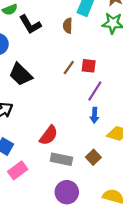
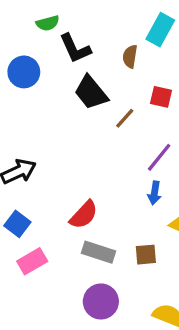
red square: (89, 66) -> (161, 97), moved
black trapezoid: (21, 74) -> (91, 92), moved
brown square: (93, 157) -> (146, 255), turned 32

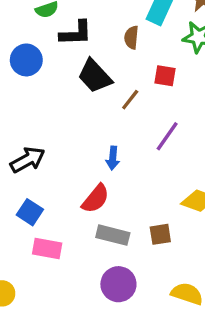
black L-shape: (75, 48) -> (76, 33), turned -64
blue arrow: (154, 193) -> (113, 158), moved
pink rectangle: (32, 261) -> (47, 248), turned 44

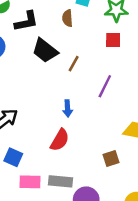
red square: (165, 76) -> (113, 40), moved
gray rectangle: (113, 235) -> (60, 181), moved

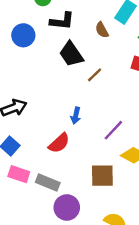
brown semicircle: (67, 18) -> (102, 30), turned -42
purple line: (105, 86) -> (113, 130), moved
brown square: (111, 159) -> (102, 176), size x1.5

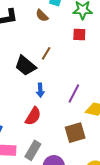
black trapezoid: (71, 54) -> (25, 66), moved
gray rectangle: (48, 183) -> (33, 150), turned -66

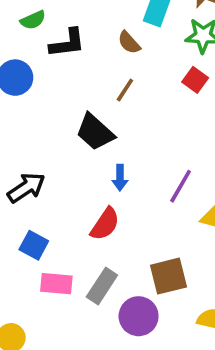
red square: (79, 34) -> (195, 80), turned 32
brown line: (46, 53) -> (125, 90), moved
brown square: (75, 133) -> (169, 276), moved

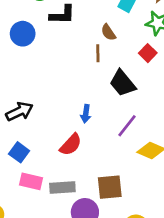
brown semicircle: (129, 43) -> (108, 32), moved
brown line: (125, 90) -> (98, 53), turned -42
black trapezoid: (95, 132) -> (123, 83), moved
gray rectangle: (102, 286) -> (62, 187), turned 45

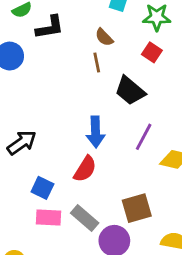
blue arrow: (86, 114) -> (96, 132), size x1.5
blue square: (19, 152) -> (42, 188), moved
gray rectangle: (62, 187) -> (85, 218), turned 55

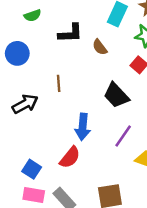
black L-shape: (50, 27) -> (70, 33), moved
brown line: (97, 63) -> (59, 83), moved
black arrow: (22, 143) -> (25, 104), moved

